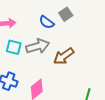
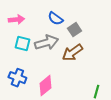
gray square: (66, 14) -> (74, 30), moved

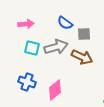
gray square: (74, 30) -> (84, 34), turned 32
brown arrow: (72, 53) -> (82, 57), turned -120

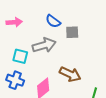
cyan square: (32, 48) -> (20, 56), moved
brown arrow: (82, 57) -> (70, 74), moved

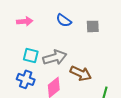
gray square: (72, 32) -> (93, 26), moved
gray arrow: (44, 45) -> (55, 57), moved

